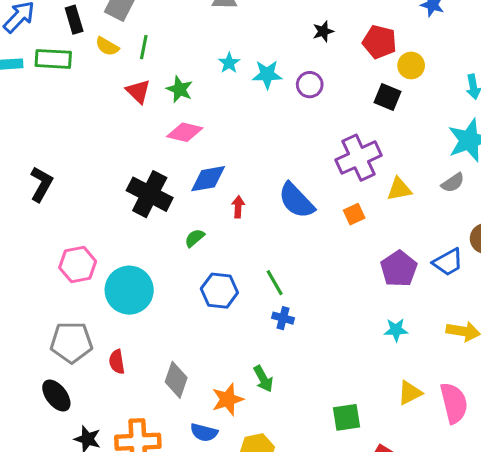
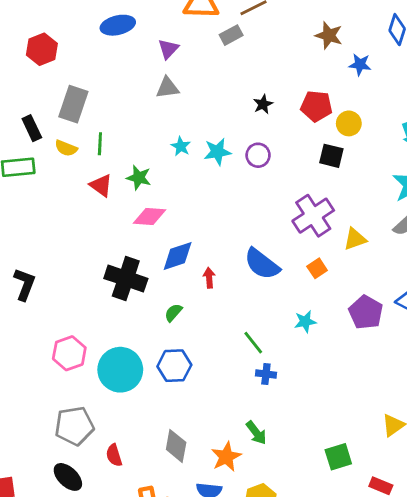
blue hexagon: (219, 291) -> (174, 366), moved
cyan star: (396, 330) -> (305, 322), moved
red semicircle: (117, 362) -> (114, 455), moved

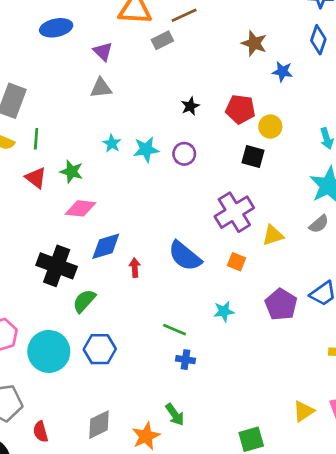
purple triangle: (168, 49) -> (103, 51), turned -30
orange square: (317, 268) -> (236, 262), turned -36
green semicircle: (173, 313) -> (84, 301), moved, size x1.4
green line: (253, 343) -> (175, 330), turned -30
gray diamond: (176, 446) -> (99, 425), turned 52

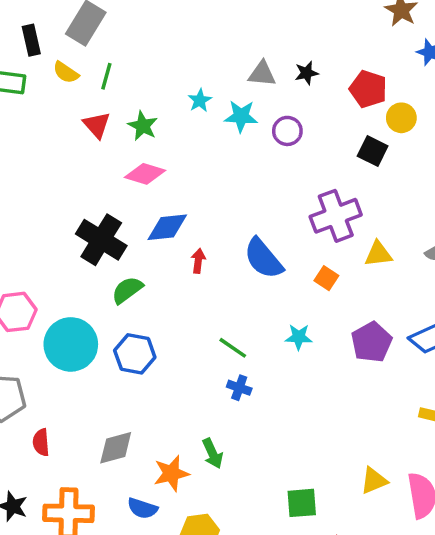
gray triangle: (101, 88) -> (262, 74), moved

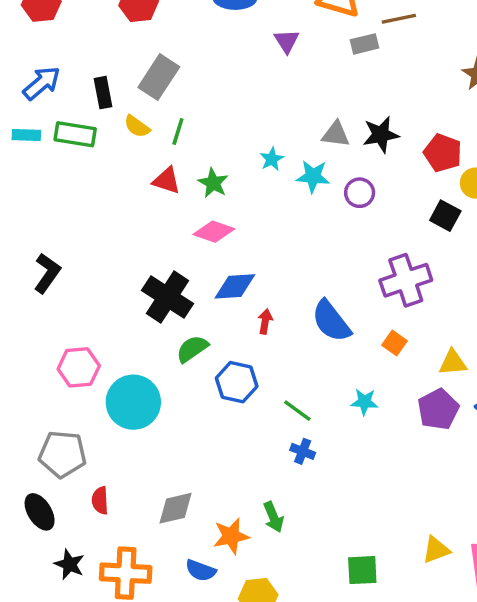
black star: (307, 73) -> (381, 135), size x1.5
red triangle: (97, 125) -> (167, 180), turned -32
yellow triangle: (378, 254) -> (453, 363), moved
blue hexagon: (135, 354) -> (237, 382), moved

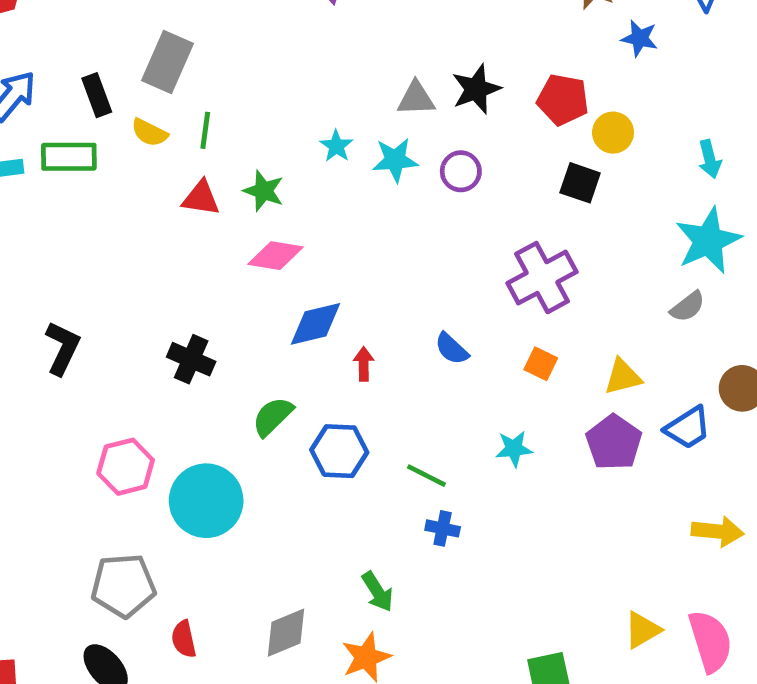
black cross: (167, 297) -> (191, 359), moved, size x0.7
blue semicircle: (331, 321) -> (452, 349), size x0.6
green arrow: (273, 517) -> (378, 592), moved

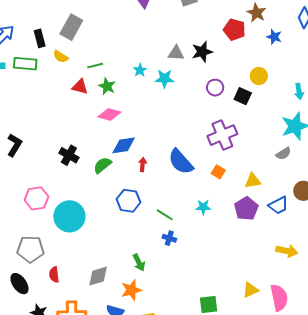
red pentagon: (563, 100) -> (234, 30), moved
green line: (205, 130) -> (95, 66), moved, turned 63
purple circle: (461, 171) -> (215, 88), moved
blue semicircle: (452, 349) -> (181, 162), size x1.8
green semicircle: (273, 416) -> (102, 165), moved

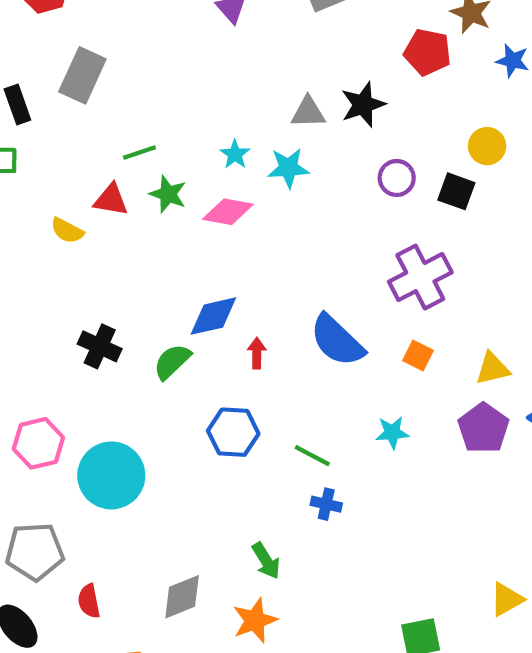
yellow semicircle: (61, 57) -> (67, 231), moved
pink diamond: (109, 114) -> (228, 212), moved

